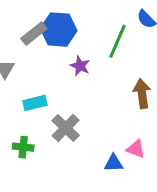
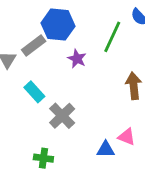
gray rectangle: (34, 34) -> (34, 45), moved
cyan rectangle: (35, 103) -> (34, 92), turned 60
green cross: (23, 147) -> (43, 158), moved

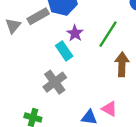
green line: (112, 37) -> (108, 34), moved
cyan rectangle: (34, 92) -> (64, 51), moved

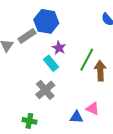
green line: (108, 34) -> (87, 60), moved

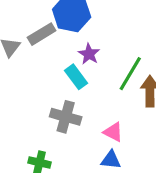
gray cross: (45, 90) -> (66, 117), turned -36
pink triangle: (93, 109) -> (113, 132), moved

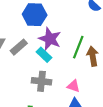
gray rectangle: (42, 34) -> (19, 47), moved
purple star: (89, 54) -> (50, 39), size x1.6

